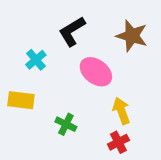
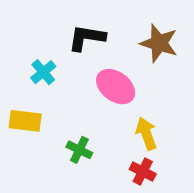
black L-shape: (72, 31) -> (87, 38), turned 40
red cross: (118, 142) -> (143, 172), turned -36

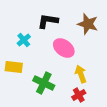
green cross: (79, 150) -> (44, 83), size x1.5
red cross: (143, 172) -> (79, 95), turned 32

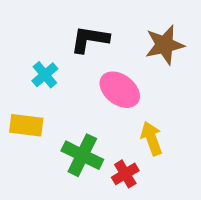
brown star: (88, 24) -> (165, 45), turned -30
red cross: (79, 95) -> (125, 174), moved

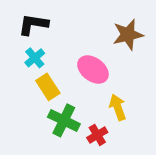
black L-shape: (90, 39) -> (33, 24), moved
yellow rectangle: (26, 125) -> (48, 87), moved, turned 50

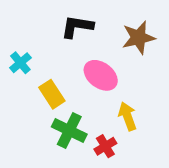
black L-shape: (33, 24) -> (77, 27), moved
cyan cross: (35, 58) -> (20, 63), moved

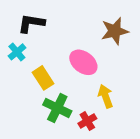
black L-shape: (77, 27) -> (31, 23), moved

